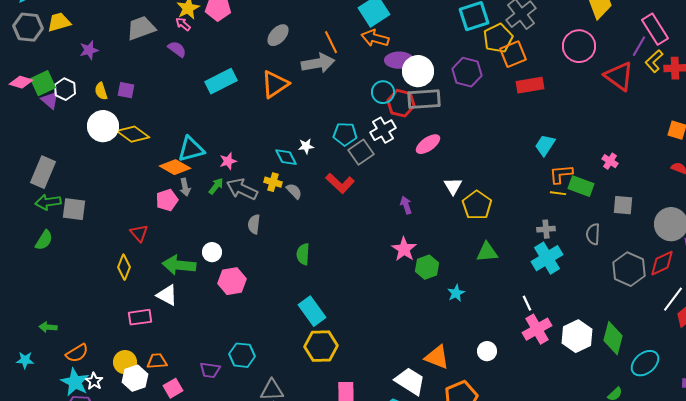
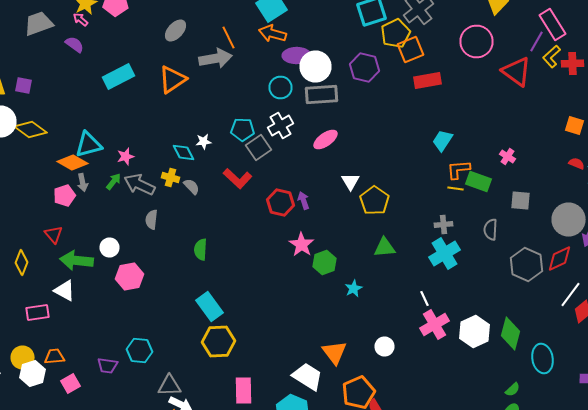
red hexagon: (401, 103) -> (280, 202), moved
red triangle: (139, 233) -> (54, 234), moved
orange triangle: (437, 357) -> (334, 352), turned 32
cyan ellipse: (645, 363) -> (542, 358), turned -60

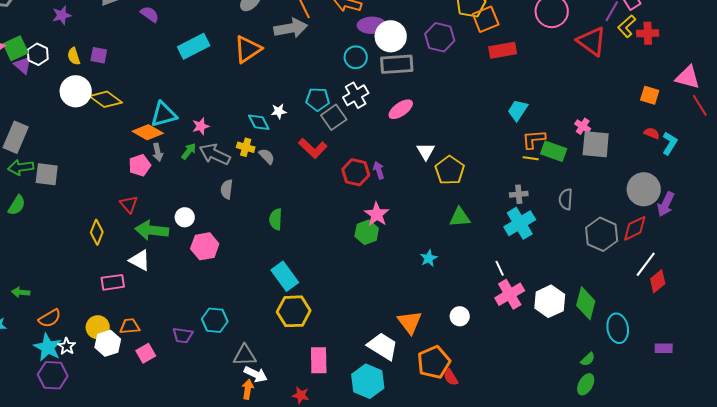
gray square: (520, 200) -> (596, 144), moved, size x1.4
green hexagon: (324, 262) -> (367, 232), moved

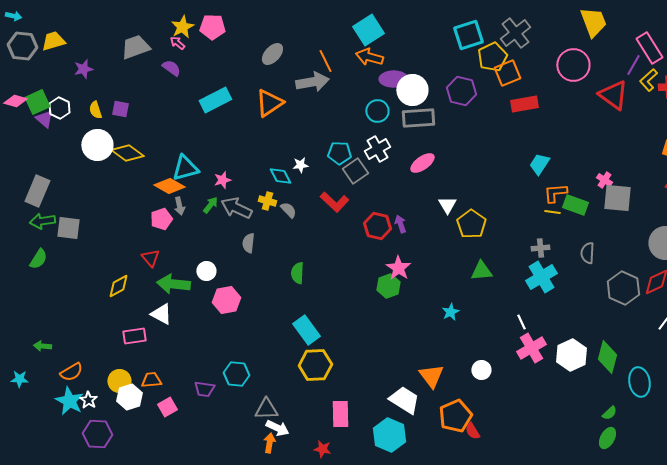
yellow diamond: (97, 232) -> (118, 286), turned 40
purple hexagon: (53, 375) -> (97, 434), moved

